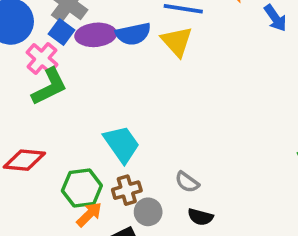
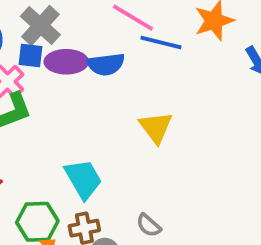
blue square: (61, 32) -> (31, 56), turned -35
yellow triangle: (177, 41) -> (156, 127), moved

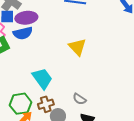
blue semicircle: (106, 64) -> (23, 33), moved

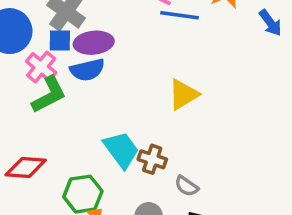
yellow triangle: (77, 47) -> (183, 95), turned 42
brown cross: (46, 104) -> (152, 159), moved, turned 35

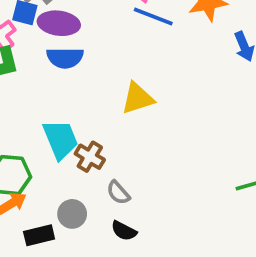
blue semicircle: (87, 70) -> (65, 58), moved

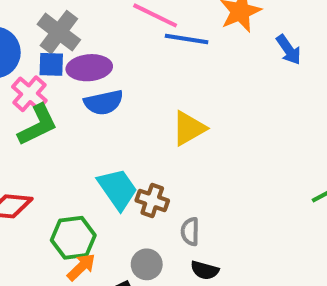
gray semicircle: (118, 193) -> (190, 232), turned 55

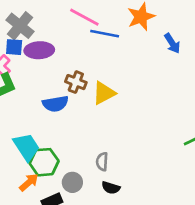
blue semicircle: (104, 102) -> (55, 104), moved
cyan trapezoid: (118, 189) -> (26, 147), moved
brown cross: (152, 200) -> (76, 82), moved
green hexagon: (73, 238) -> (44, 162), moved

